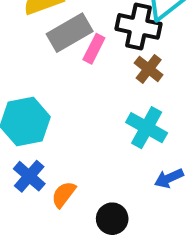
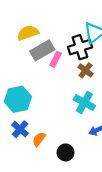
black cross: (138, 26) -> (80, 47), turned -30

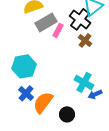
black cross: (80, 47) -> (80, 19), turned -35
cyan cross: (84, 103) -> (84, 82), moved
orange semicircle: (39, 139) -> (43, 102), size x1.6

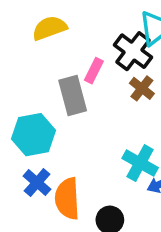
gray rectangle: (46, 22) -> (73, 96), moved, turned -75
orange semicircle: (43, 102) -> (67, 199), turned -40

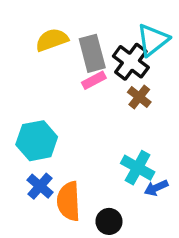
pink rectangle: (94, 71) -> (94, 80), turned 35
gray rectangle: (73, 96) -> (92, 53), moved

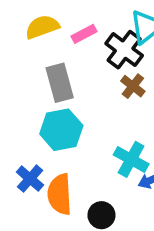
gray rectangle: (92, 53) -> (60, 83), moved
pink rectangle: (94, 80) -> (84, 34), moved
cyan hexagon: (37, 141) -> (61, 130), moved

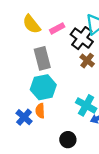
yellow semicircle: (42, 27) -> (32, 24), turned -108
orange semicircle: (60, 194) -> (40, 111), moved, size x0.6

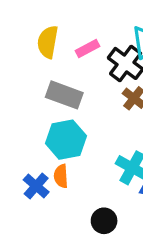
yellow semicircle: (32, 24) -> (48, 42), turned 48
gray rectangle: (42, 58) -> (64, 95), turned -55

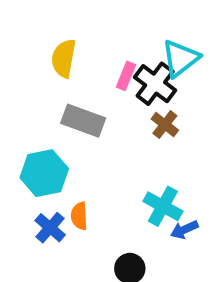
pink rectangle: (87, 49) -> (126, 76), moved, turned -40
cyan hexagon: (66, 140) -> (44, 173), moved

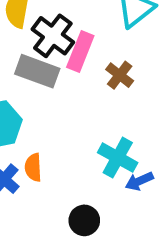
pink rectangle: (126, 76) -> (80, 52), moved, size x1.4
black cross: (155, 84) -> (53, 36), moved

